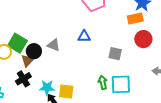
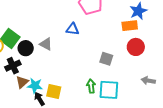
blue triangle: (84, 36) -> (72, 29), moved
brown triangle: (27, 61) -> (22, 82), moved
black cross: (23, 79) -> (13, 66), moved

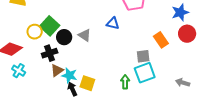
orange rectangle: (130, 26) -> (161, 40), moved, turned 56
red circle: (136, 47) -> (187, 34), moved
gray square: (106, 59) -> (143, 56), turned -32
cyan square: (109, 90) -> (145, 73), moved, turned -30

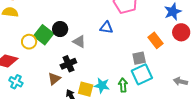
black circle: (64, 37) -> (60, 29), moved
black cross: (50, 53) -> (68, 64), moved
cyan star: (69, 75) -> (102, 85), moved

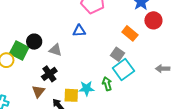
gray square: (139, 58) -> (117, 54), turned -32

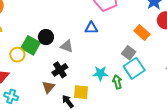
cyan star: (86, 88) -> (100, 73), moved

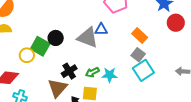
orange rectangle: (142, 32) -> (140, 36), moved
gray triangle: (67, 46) -> (88, 38), moved, size x1.6
green arrow: (117, 82) -> (92, 72), moved, turned -104
brown triangle: (48, 87) -> (57, 88), size x1.5

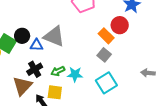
red circle: (176, 23) -> (120, 25), moved
blue triangle: (101, 29) -> (37, 45), moved
cyan square: (143, 70) -> (106, 83), moved

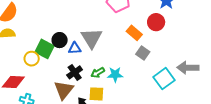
gray triangle: (54, 36) -> (92, 38), turned 40
orange rectangle: (106, 36) -> (134, 33), moved
gray arrow: (148, 73) -> (188, 68), size x1.5
cyan square: (106, 83) -> (164, 79), moved

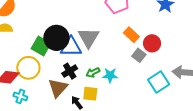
red circle: (156, 22) -> (152, 43), moved
black circle: (60, 40) -> (56, 38), size x1.6
blue triangle: (75, 48) -> (71, 47), size x1.6
yellow circle: (32, 59) -> (28, 68), moved, size x1.5

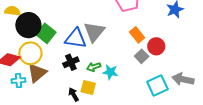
black circle: (56, 38) -> (28, 25), moved
brown triangle: (58, 88) -> (37, 73), moved
cyan cross: (20, 96) -> (18, 81), turned -32

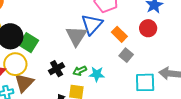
blue triangle: (76, 39) -> (92, 24), moved, turned -50
red circle: (156, 46) -> (148, 28), moved
cyan square: (157, 85) -> (145, 82), turned 30

